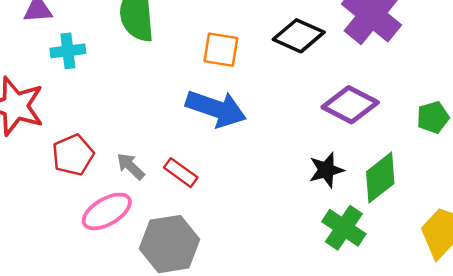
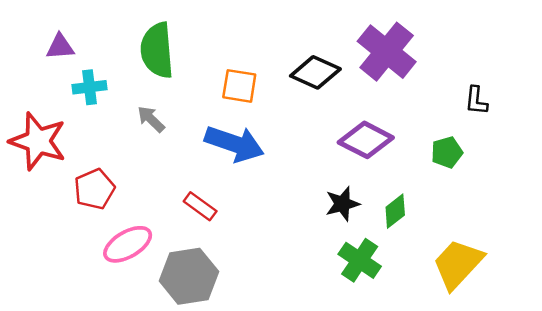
gray arrow: (131, 166) -> (151, 119), moved
green diamond: (380, 178) -> (395, 211), size x0.7

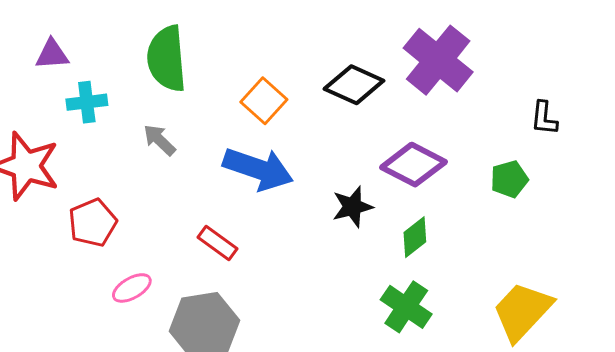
orange square: (239, 86) -> (264, 101), turned 33
black star: (342, 204) -> (352, 207), moved
green diamond: (395, 211) -> (415, 237), moved
pink ellipse: (128, 244) -> (132, 288), size x0.7

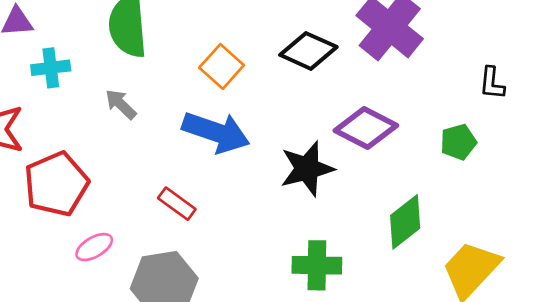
black star: (352, 207) -> (307, 169), size x1.4
red pentagon: (93, 223) -> (56, 184), size x1.4
green diamond: (415, 237) -> (405, 222), moved, size x1.4
green cross: (406, 307) -> (317, 265), moved, turned -33

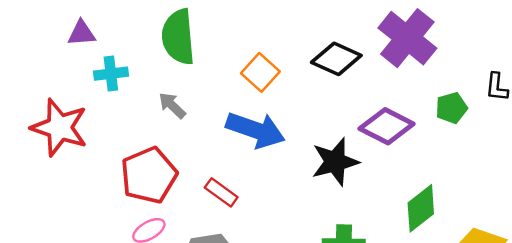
green pentagon: (458, 142) -> (451, 108), moved
red pentagon: (56, 184) -> (149, 175), moved

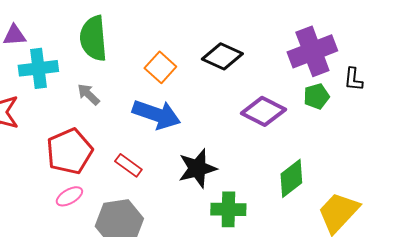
purple cross: (407, 38) -> (312, 51), moved, turned 30
cyan cross: (111, 74) -> (38, 68), size x1.4
black star: (335, 162) -> (197, 168), moved

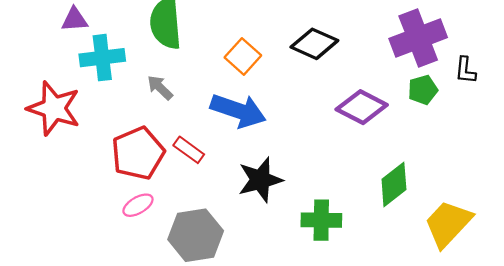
red rectangle: (128, 165) -> (189, 150), moved
black star: (197, 168) -> (260, 180), moved

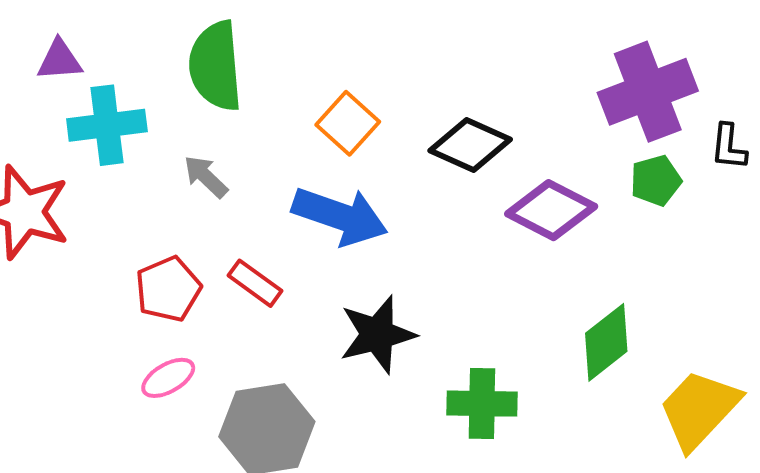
black diamond: (314, 44) -> (470, 145), moved
red pentagon: (138, 153) -> (168, 289), size x0.7

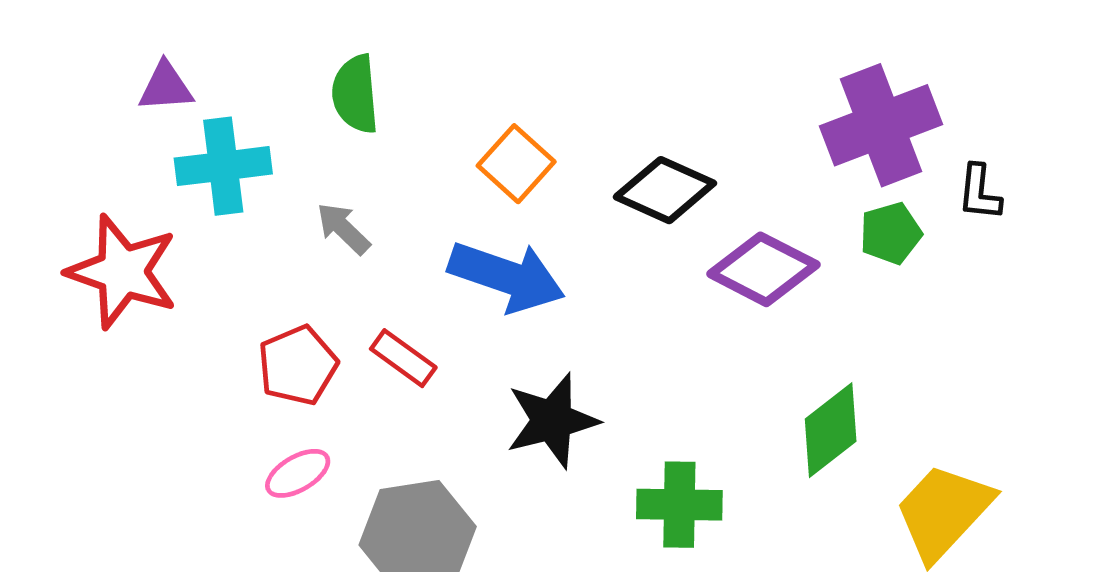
green semicircle: (216, 66) -> (355, 94), size x0.7

